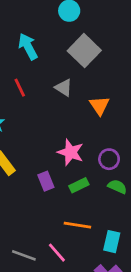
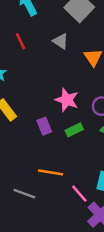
orange line: (77, 225) -> (51, 172), moved
pink line: (57, 253) -> (79, 194), moved

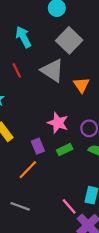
gray triangle: (61, 41) -> (52, 70), size x1.6
orange line: (51, 172) -> (28, 170), moved, turned -55

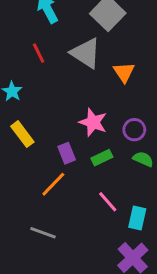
pink line: (69, 206) -> (108, 202), moved

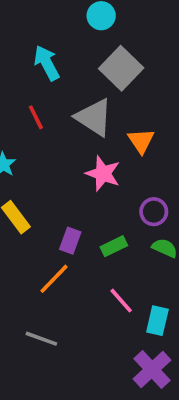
pink star: (93, 122) -> (103, 174), moved
purple rectangle: (67, 153) -> (70, 241), turned 42

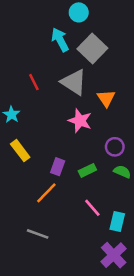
cyan arrow: (47, 63) -> (60, 40), moved

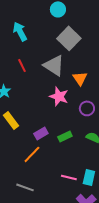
cyan arrow: (60, 40) -> (20, 31), moved
purple circle: (115, 147) -> (87, 108), moved
purple rectangle: (58, 167) -> (41, 133), turned 40
pink line: (92, 208) -> (69, 177), moved, turned -35

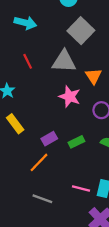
cyan arrow: (20, 31) -> (25, 23), turned 132
gray triangle: (54, 65) -> (64, 61), turned -30
gray line: (25, 187) -> (42, 199), moved

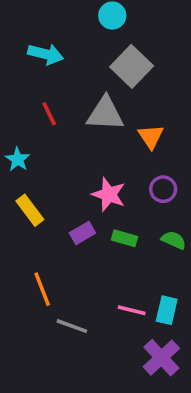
pink star: (70, 97) -> (109, 194), moved
green rectangle: (76, 142) -> (125, 238), turned 42
orange line: (39, 162) -> (42, 289), moved, turned -65

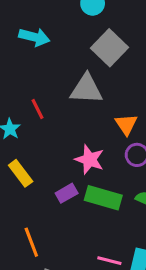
red line: (49, 114) -> (37, 109), moved
orange triangle: (151, 137) -> (126, 124), moved
green rectangle: (125, 238) -> (103, 198), size x1.6

